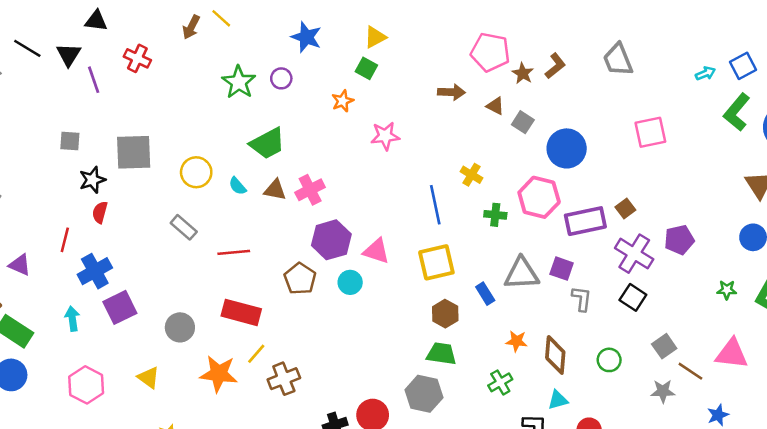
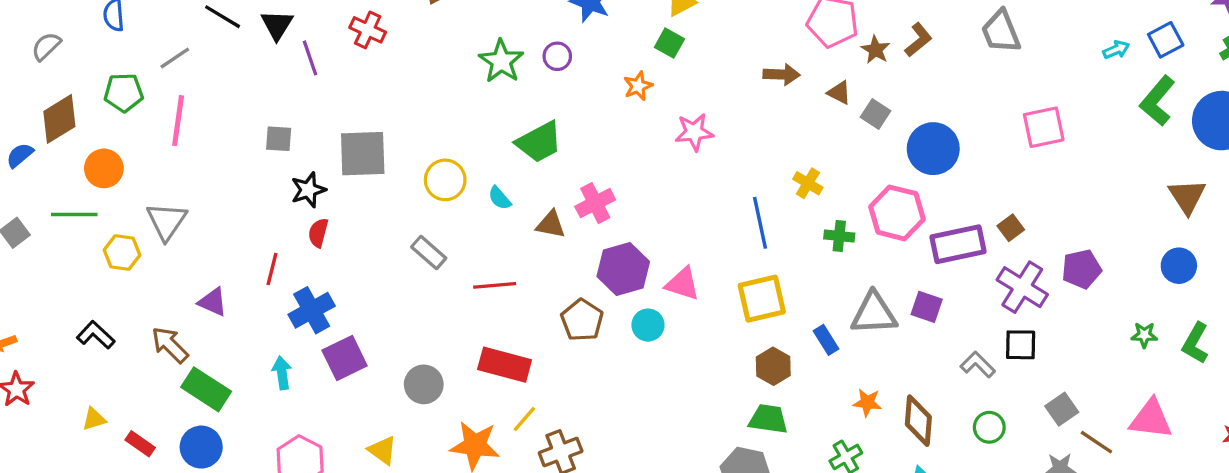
brown triangle: (275, 190) -> (551, 224), moved
black square: (633, 297) -> (1021, 345), turned -32
gray L-shape: (582, 299) -> (978, 365), moved, turned -52

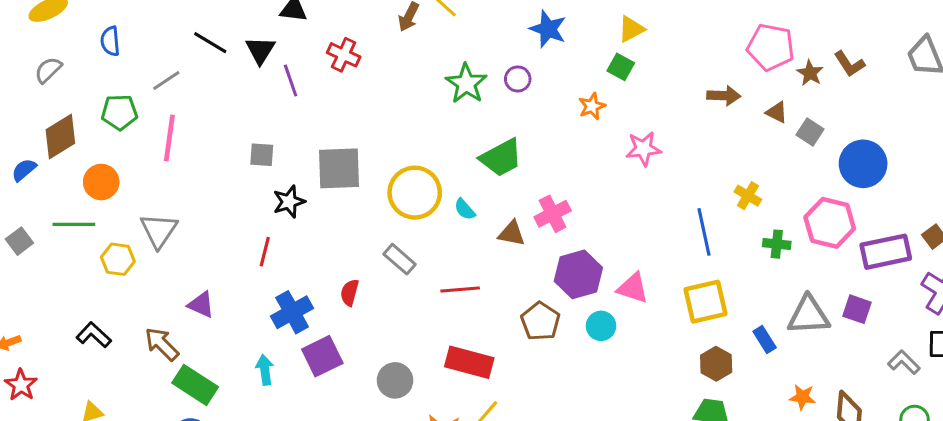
brown L-shape: (918, 40) -> (849, 64), turned 96
yellow circle: (445, 180) -> (415, 193), size x1.4
red semicircle: (318, 233) -> (350, 293), moved
red line: (272, 269) -> (265, 252), moved

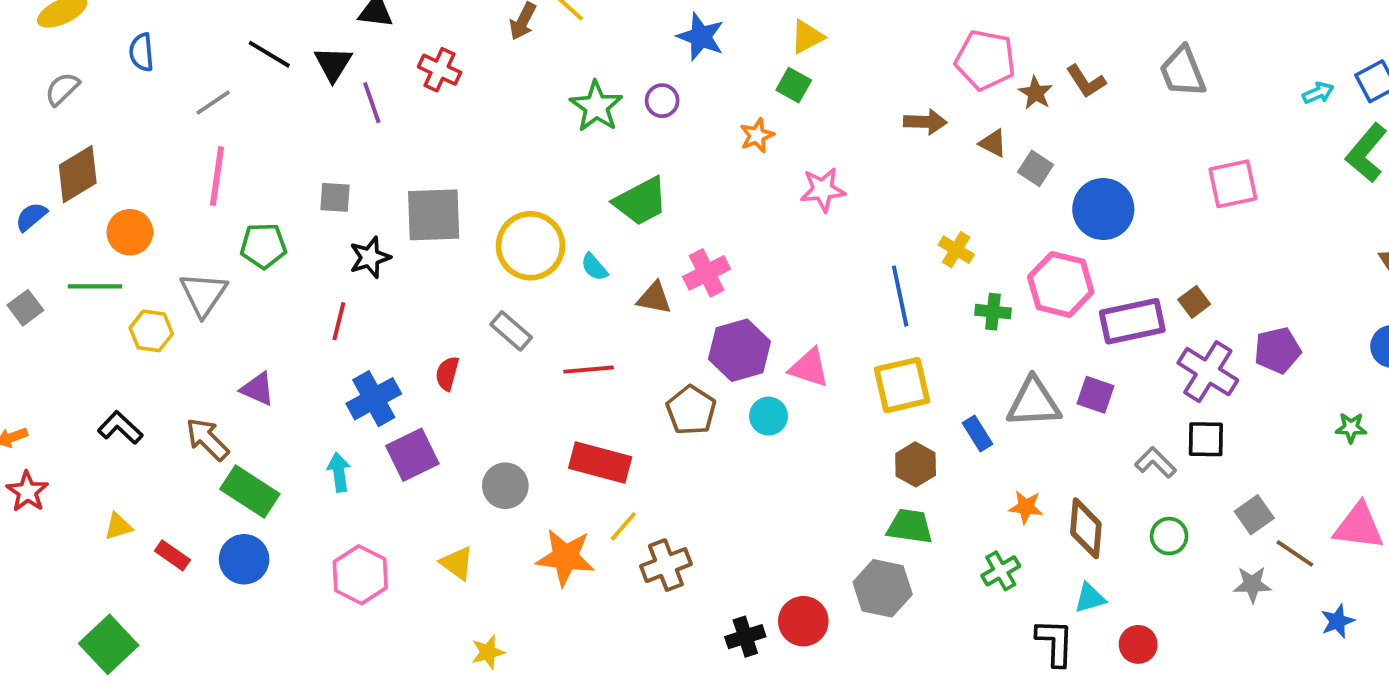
green pentagon: (119, 112) -> (263, 246), moved

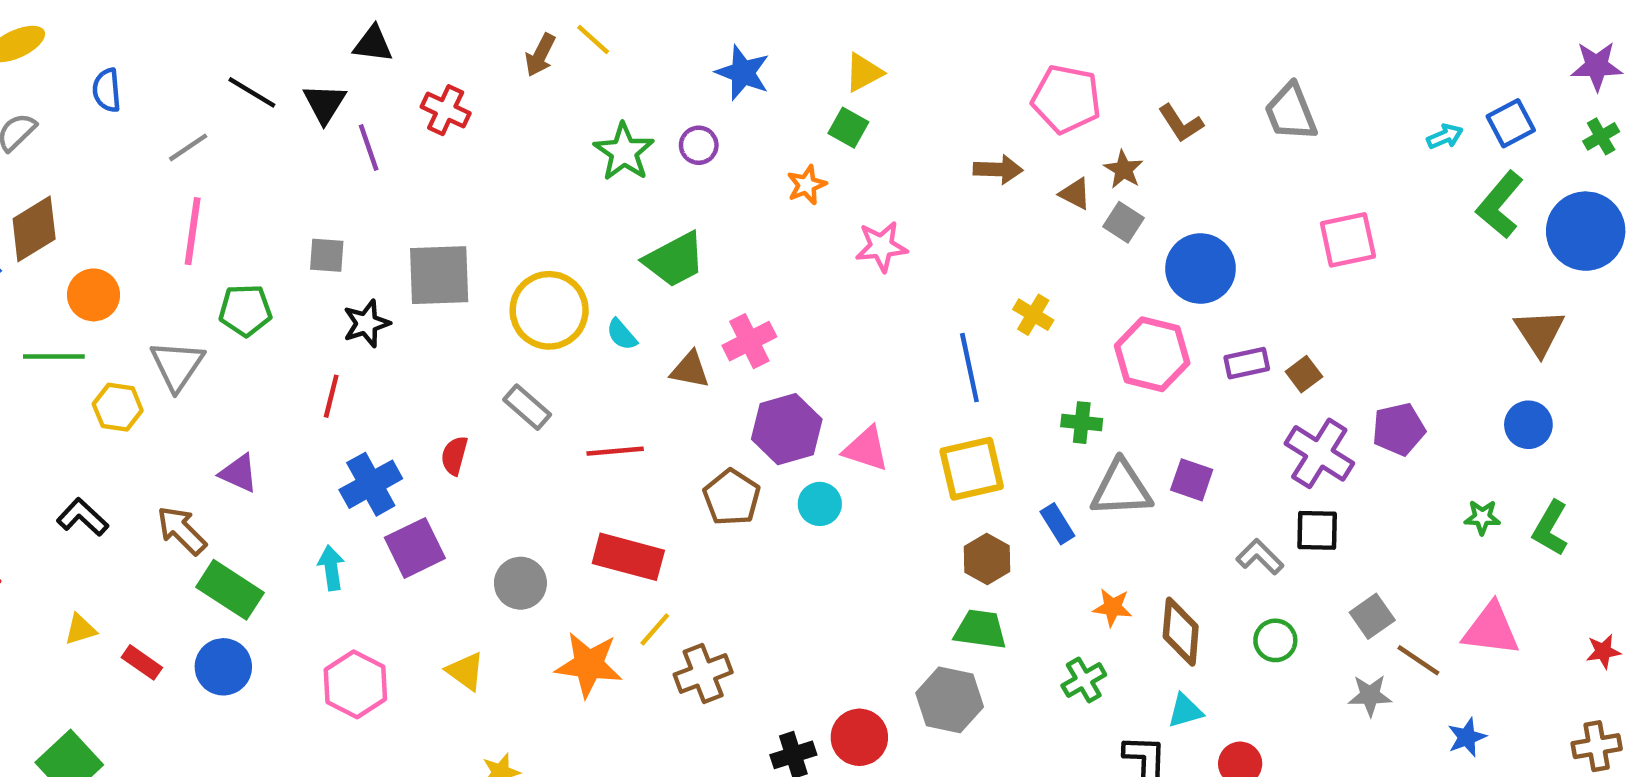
brown star: (1036, 93) -> (1123, 169), moved
green cross: (993, 312) -> (1082, 423), moved
purple rectangle: (1132, 321) -> (1247, 363), moved, size x0.6

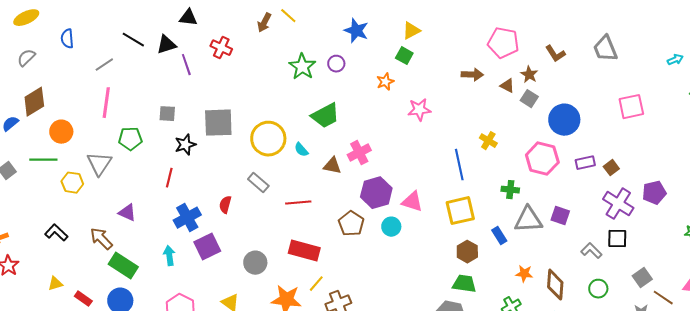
black triangle: (325, 103) -> (166, 45), turned 40

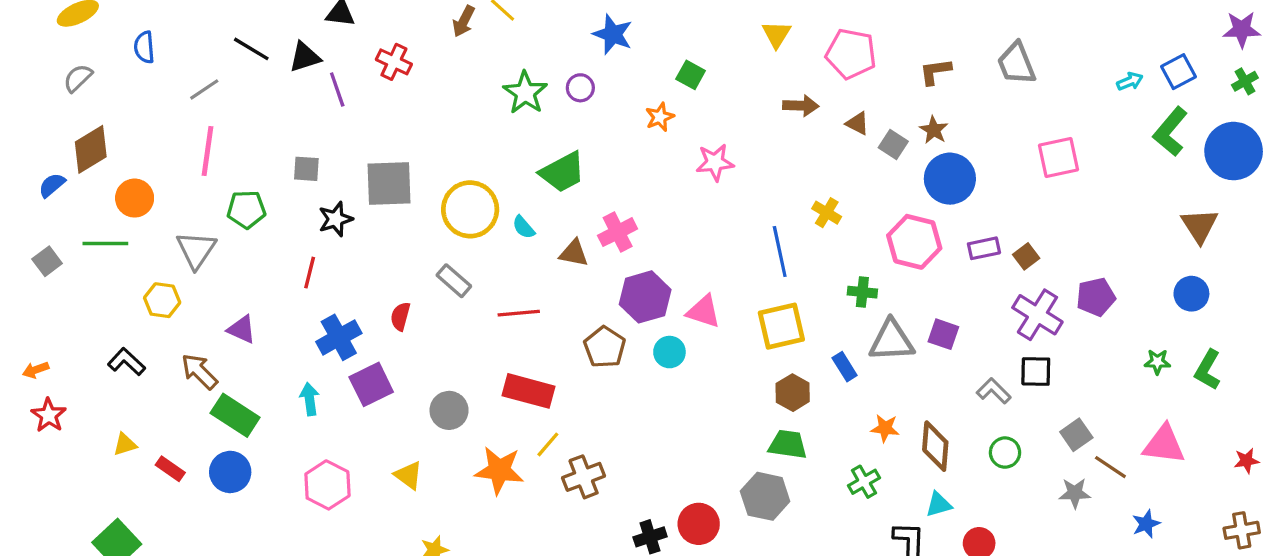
yellow triangle: (411, 31) -> (776, 34), moved, turned -30
brown L-shape: (555, 54) -> (935, 72), turned 115
brown star: (529, 75) -> (934, 130), moved
yellow hexagon: (72, 183) -> (162, 300), moved

